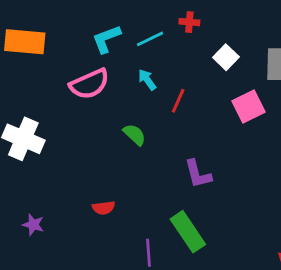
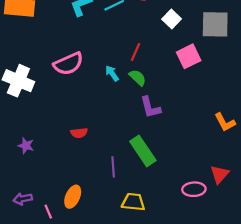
cyan arrow: (147, 80) -> (112, 73), moved
pink semicircle: (89, 84) -> (68, 64), moved
green semicircle: (135, 135) -> (138, 78), moved

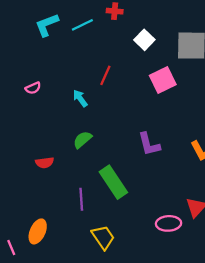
pink semicircle: (68, 64) -> (33, 88), size x0.5
green semicircle: (138, 78) -> (82, 140), moved, turned -84
purple L-shape: (150, 107) -> (149, 144), moved
yellow trapezoid: (133, 202) -> (103, 237), turned 50

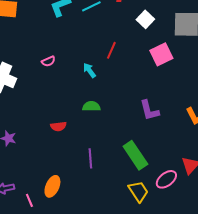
green semicircle: (82, 140) -> (91, 106), turned 42
green rectangle: (113, 182) -> (135, 155), moved
pink ellipse: (169, 223) -> (166, 179), turned -35
yellow trapezoid: (103, 237) -> (138, 191), moved

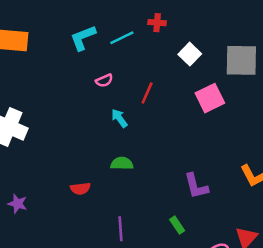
pink semicircle: (48, 61) -> (104, 80), moved
purple L-shape: (149, 110) -> (196, 186), moved
green rectangle: (135, 155) -> (177, 225), size x0.5

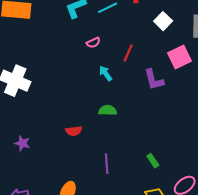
purple L-shape: (196, 186) -> (154, 80), moved

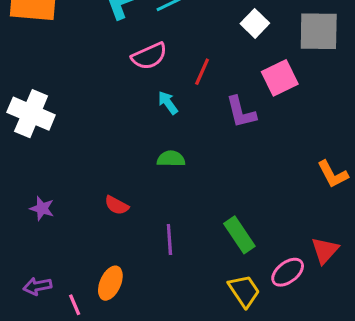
pink semicircle: (93, 43) -> (149, 56), size x1.6
red semicircle: (74, 131) -> (117, 205), moved, turned 35
green rectangle: (153, 161) -> (239, 235), size x1.6

